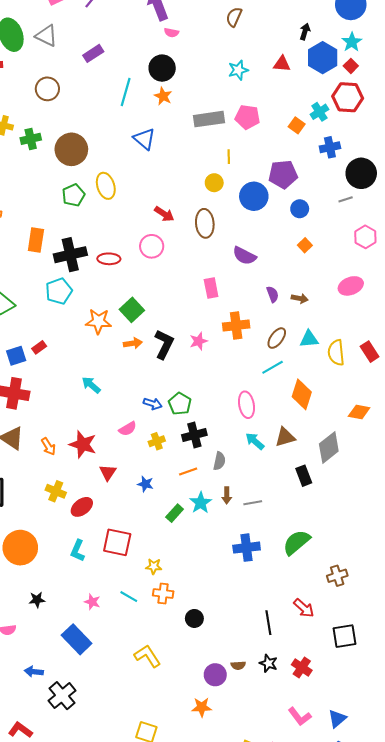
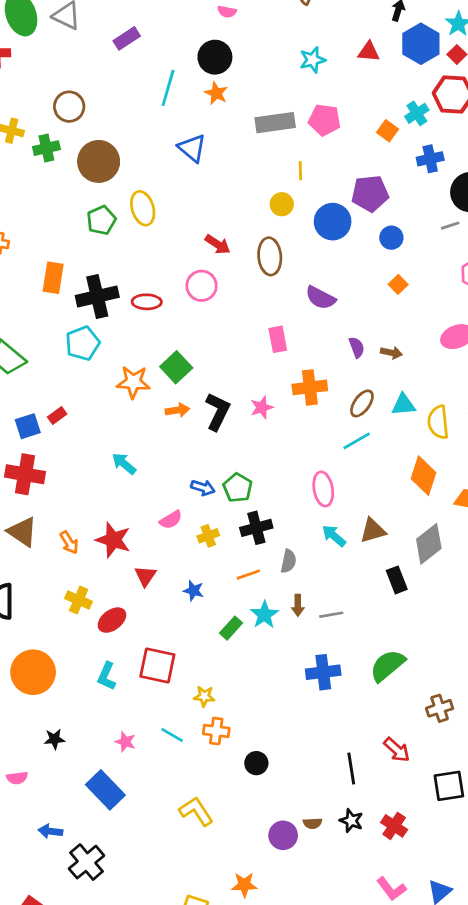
brown circle: (47, 89) -> (69, 107), moved
orange diamond: (302, 394) -> (423, 476), moved
orange star: (202, 707) -> (244, 885), moved

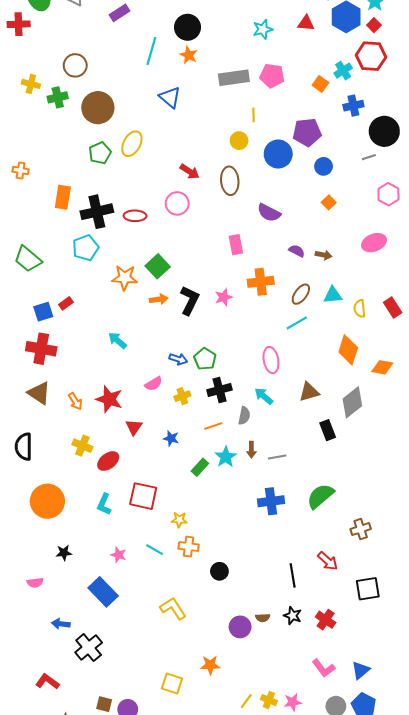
yellow ellipse: (143, 208) -> (132, 144), turned 45
purple semicircle: (357, 347) -> (297, 251), turned -42
yellow semicircle: (438, 422) -> (360, 309), size x0.7
cyan arrow: (334, 536) -> (264, 396), moved

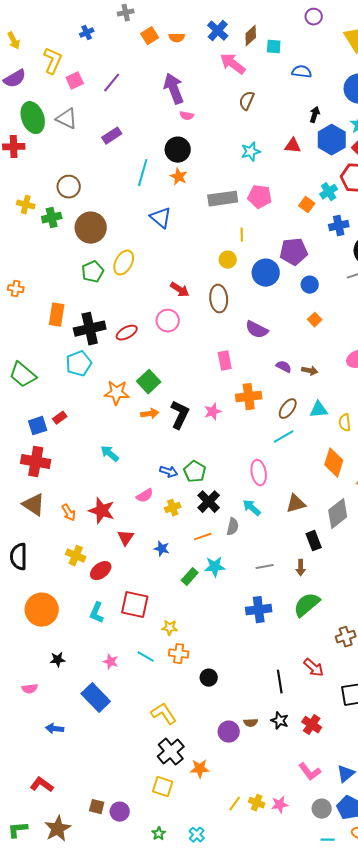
red ellipse: (135, 216) -> (127, 333), turned -30
black cross: (219, 390) -> (209, 502), turned -30
brown arrow: (251, 450) -> (301, 568), moved
cyan star: (226, 457) -> (215, 567), turned 30
black cross: (89, 648) -> (171, 752), moved

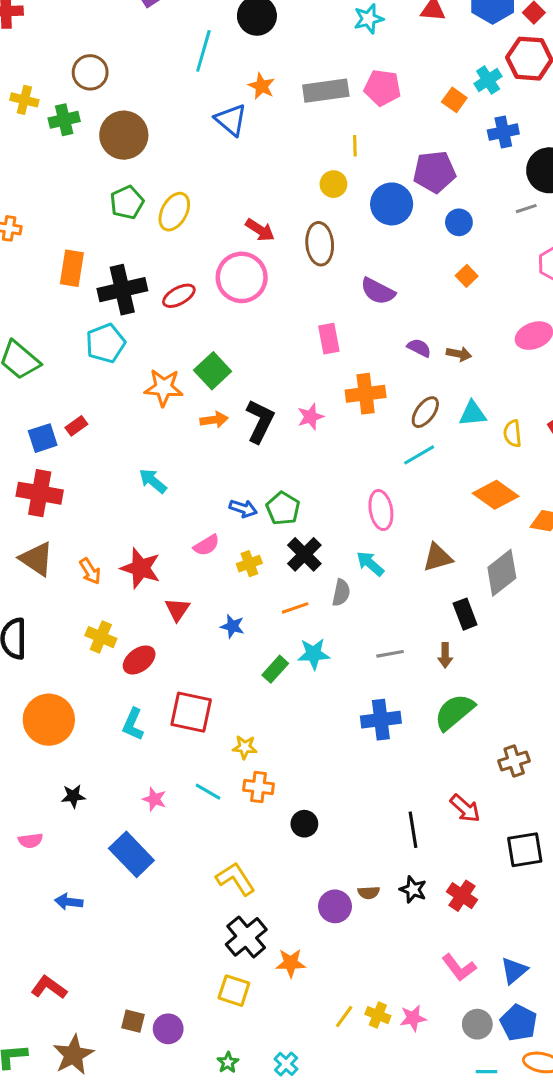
orange star: (179, 177) -> (262, 86), moved
yellow ellipse: (124, 263) -> (174, 212), moved
pink circle: (168, 321) -> (242, 277), size x1.4
orange diamond: (334, 463) -> (496, 495), turned -72

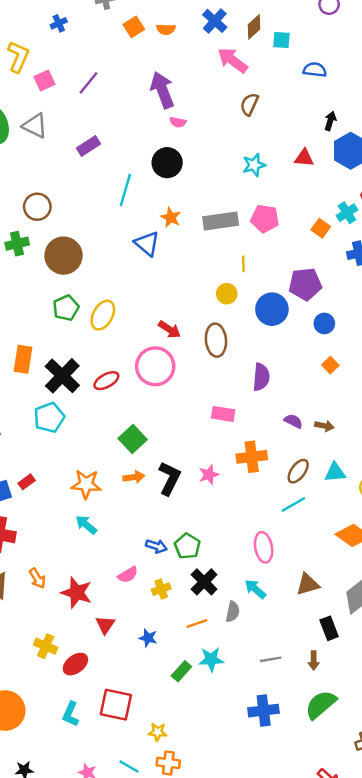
black cross: (122, 290) -> (62, 376), turned -33
purple semicircle: (378, 291) -> (261, 377), turned -112
pink rectangle: (329, 339) -> (223, 414), turned -70
orange star: (164, 388) -> (86, 484), moved
orange arrow: (90, 571) -> (37, 578), moved

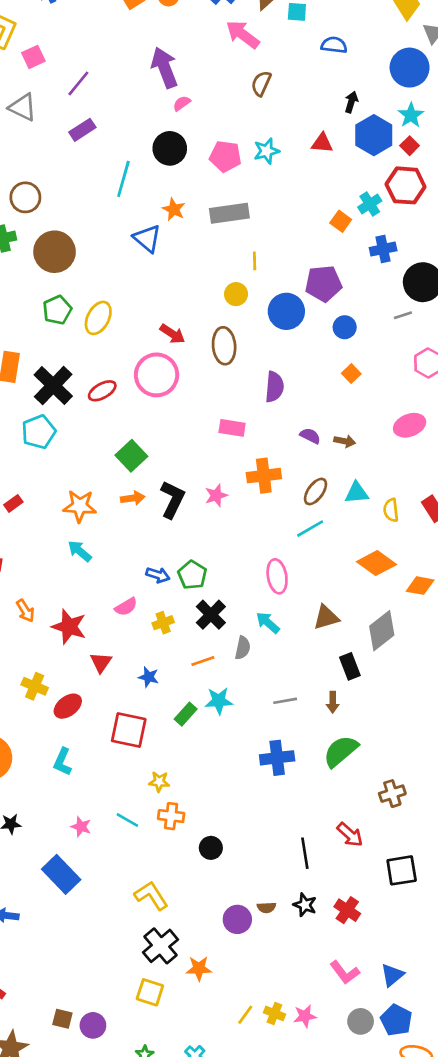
purple line: (89, 83) -> (78, 83), moved
pink semicircle: (178, 122) -> (182, 103), turned 133
pink pentagon: (265, 219) -> (225, 156), moved
red square: (116, 705) -> (129, 730), moved

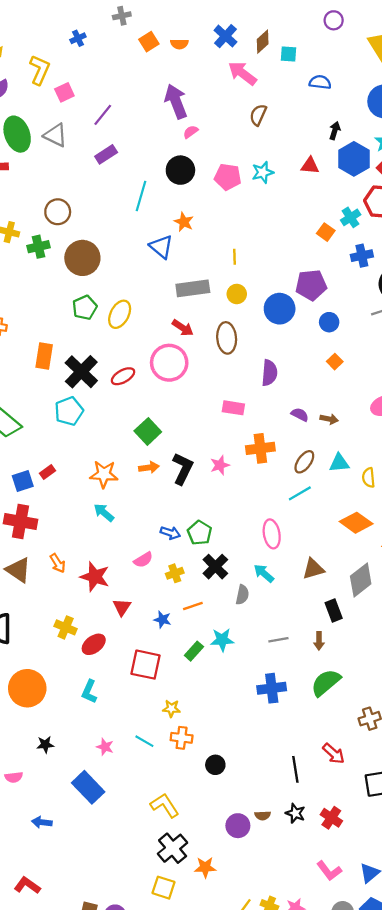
gray rectangle: (229, 213) -> (193, 288), moved
yellow line: (255, 261) -> (235, 257), moved
orange line: (203, 661) -> (193, 606), moved

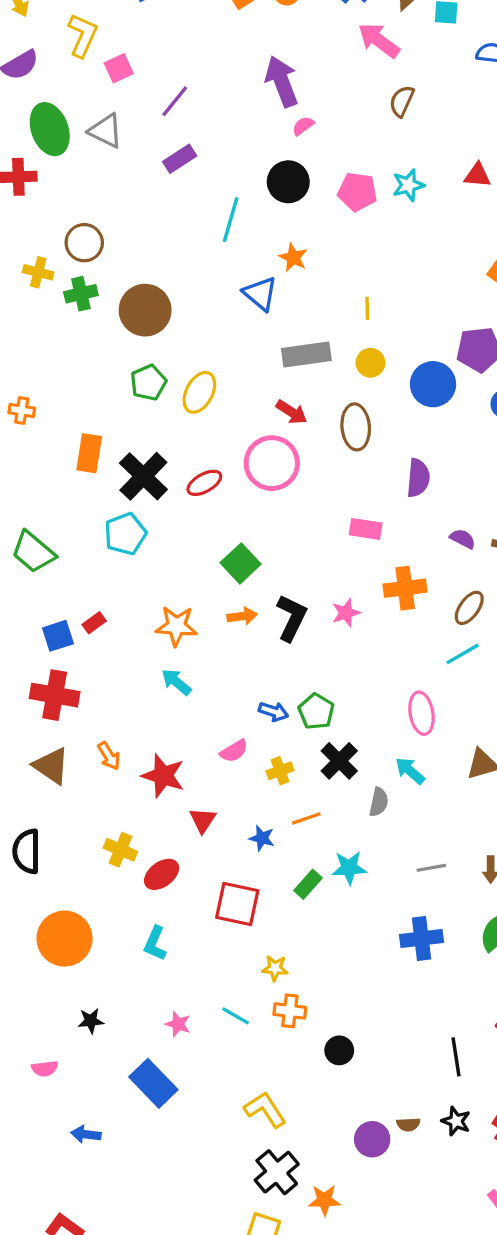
brown circle: (58, 212) -> (84, 243), moved

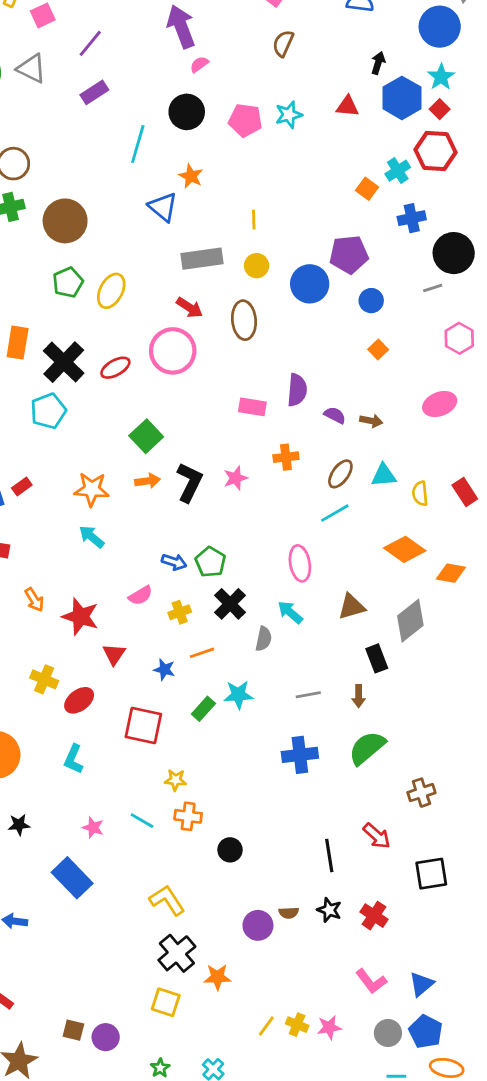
purple semicircle: (418, 478) -> (297, 390), moved
orange cross: (405, 588) -> (286, 457), size x0.7

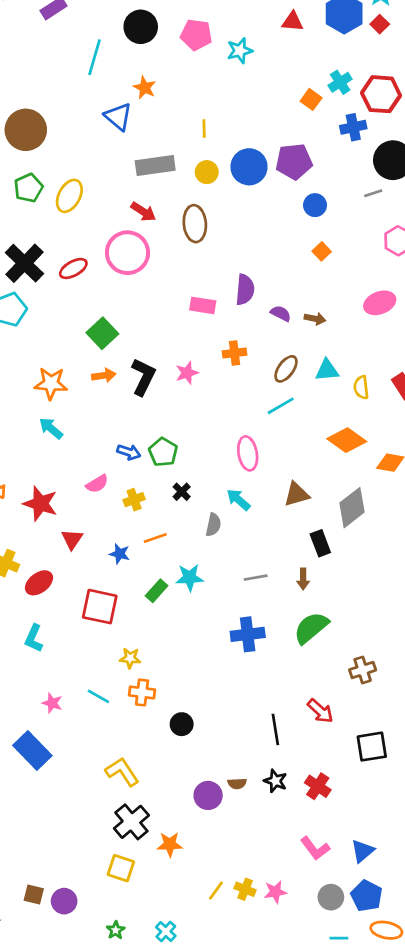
cyan star: (289, 115) -> (240, 51), moved
red hexagon: (435, 151) -> (381, 94), moved
blue circle: (310, 284) -> (249, 167), moved
black cross: (230, 604) -> (182, 492), size x0.6

